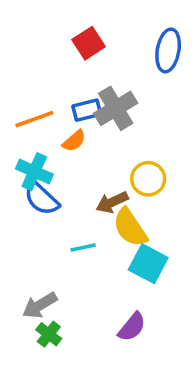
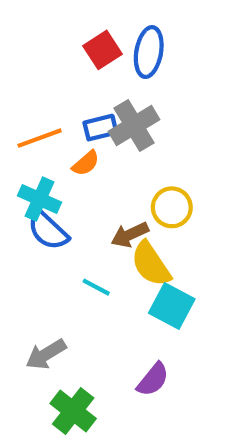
blue ellipse: (168, 50) -> (149, 52), moved
cyan line: (83, 247) -> (96, 287), turned 40
green cross: (49, 334) -> (73, 411), moved, size x1.5

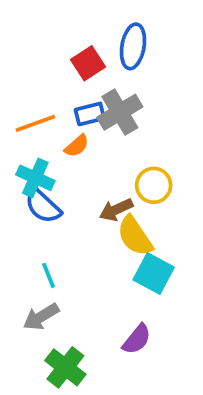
red square: (103, 50) -> (88, 63), moved
cyan line: (96, 287) -> (49, 275), moved, turned 40

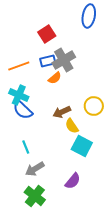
blue ellipse: (133, 46) -> (89, 16), moved
orange semicircle: (77, 146) -> (55, 78), moved
yellow circle: (154, 185) -> (94, 106), moved
yellow semicircle: (135, 236) -> (72, 126), size x0.7
gray arrow: (41, 317) -> (35, 169), moved

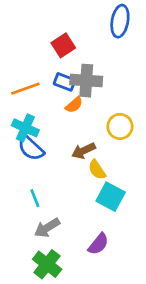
gray cross: (64, 60) -> (86, 81), turned 35
blue rectangle: (48, 61) -> (65, 82), turned 35
yellow circle: (94, 106) -> (120, 126), moved

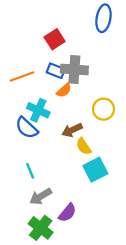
cyan cross: (25, 128) -> (38, 110), moved
cyan square: (111, 197) -> (95, 170), turned 35
purple semicircle: (98, 244) -> (67, 213), moved

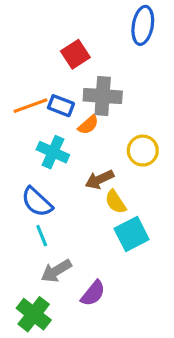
blue rectangle: (56, 71) -> (61, 106), moved
blue semicircle: (27, 128) -> (37, 202), moved
green cross: (41, 228) -> (34, 314), moved

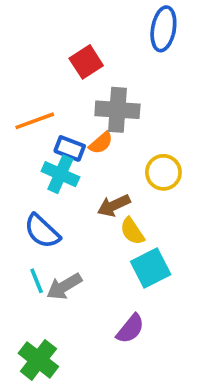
blue rectangle: (61, 106) -> (70, 148), moved
cyan line: (42, 236) -> (37, 281), moved
gray arrow: (56, 271) -> (64, 286), moved
purple semicircle: (93, 293) -> (130, 329), moved

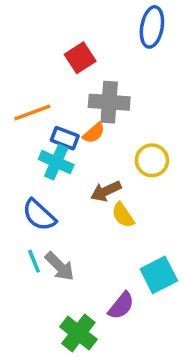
cyan square: (151, 268) -> (159, 275), moved
gray arrow: (64, 286) -> (60, 266), turned -104
green cross: (38, 360) -> (78, 333), moved

